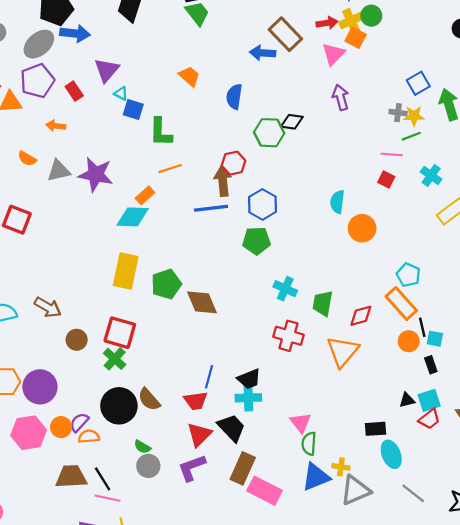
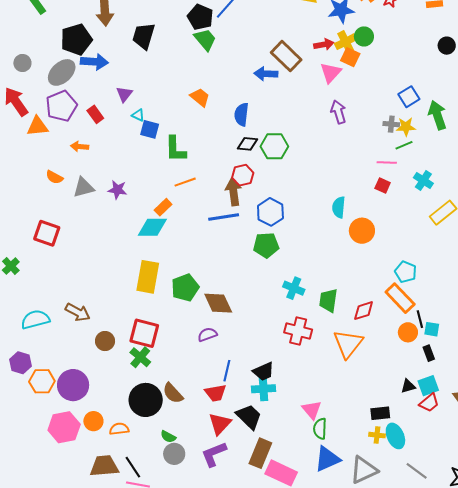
purple triangle: (107, 70) -> (124, 94), size x0.7
black diamond: (292, 122) -> (248, 144), moved
purple star: (96, 174) -> (117, 190), size x0.6
purple semicircle: (79, 422) -> (207, 334), moved, turned 30
yellow cross: (341, 467) -> (377, 435), moved

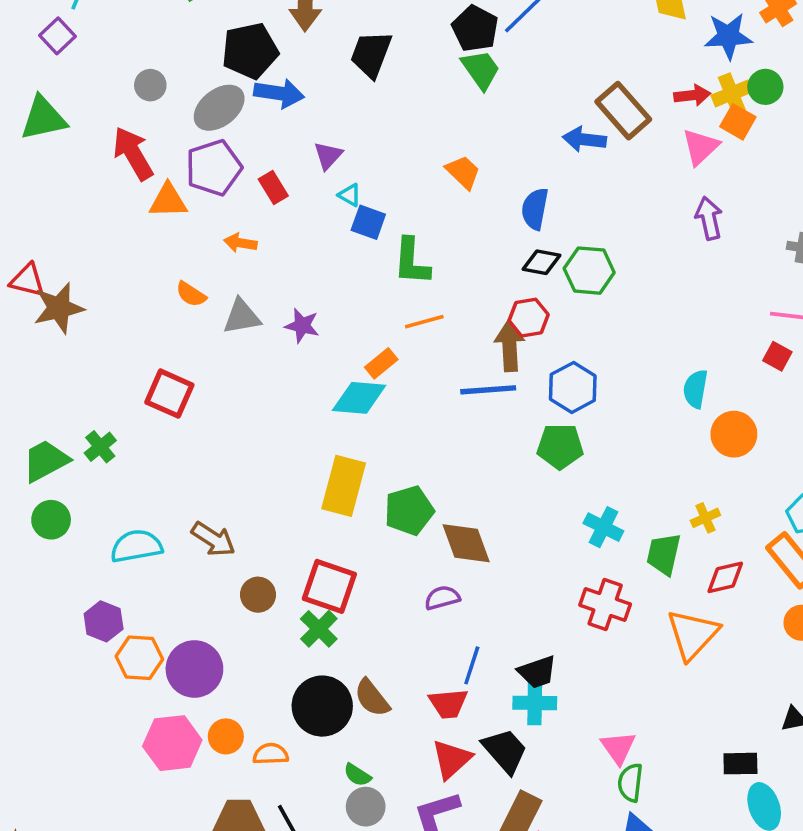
yellow cross: (377, 435) -> (705, 518), moved, turned -35

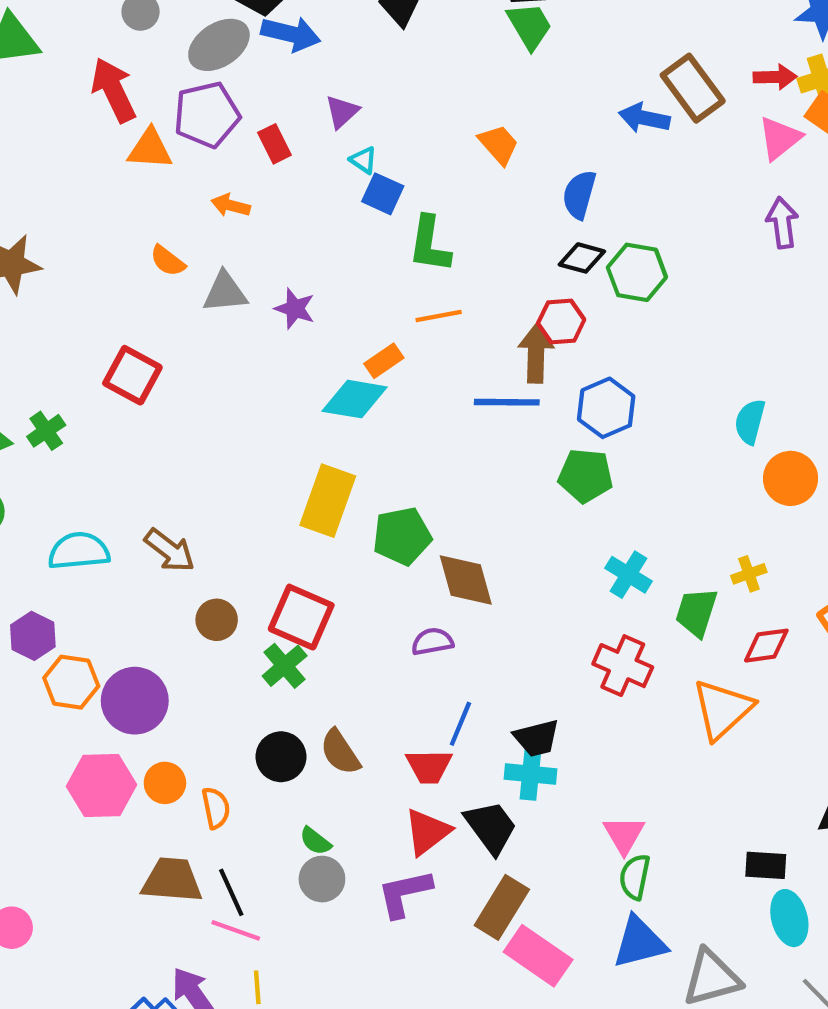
black circle: (322, 706) -> (281, 757), size x0.7
orange semicircle: (271, 754) -> (216, 808), turned 76

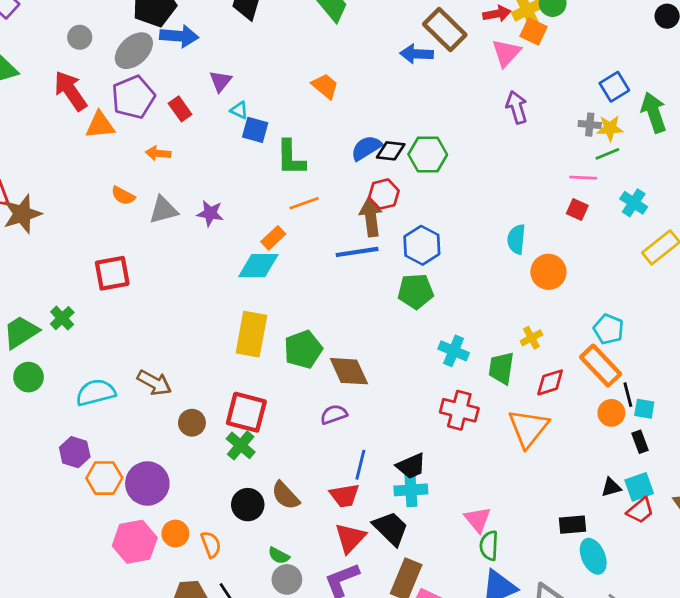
blue semicircle: (579, 195) -> (366, 148), moved, turned 52
red square: (132, 375) -> (112, 273), turned -30

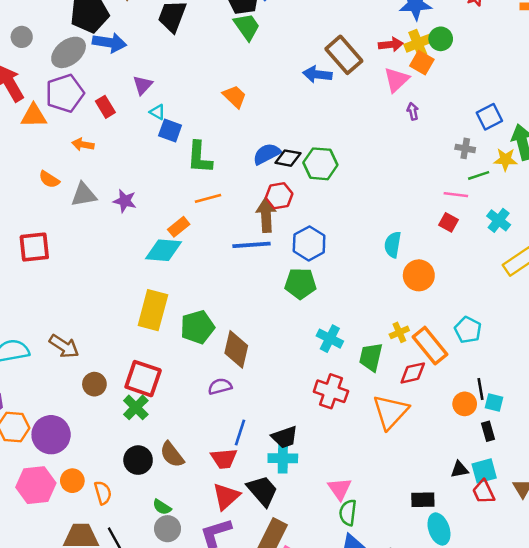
purple arrow: (517, 107) -> (413, 111), moved, size x0.6
yellow star: (610, 128) -> (505, 160), moved
orange rectangle: (601, 366) -> (430, 346), moved
brown diamond: (349, 371) -> (236, 349), turned 33
red trapezoid: (640, 510) -> (484, 492), turned 100

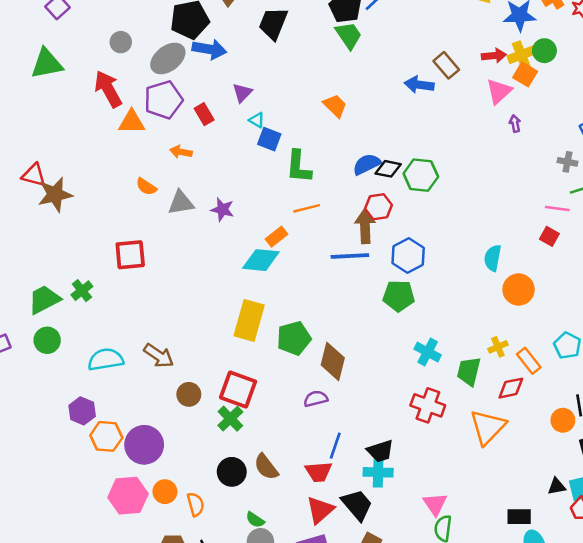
brown rectangle: (344, 55) -> (446, 65), size x0.7
orange rectangle: (430, 346) -> (529, 361), size x0.7

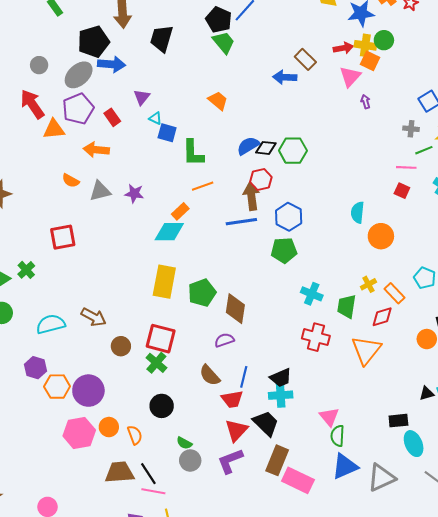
yellow cross: (521, 55) -> (365, 45), turned 35
orange arrow: (181, 152) -> (96, 150), size x1.4
brown semicircle: (266, 467) -> (210, 375), moved

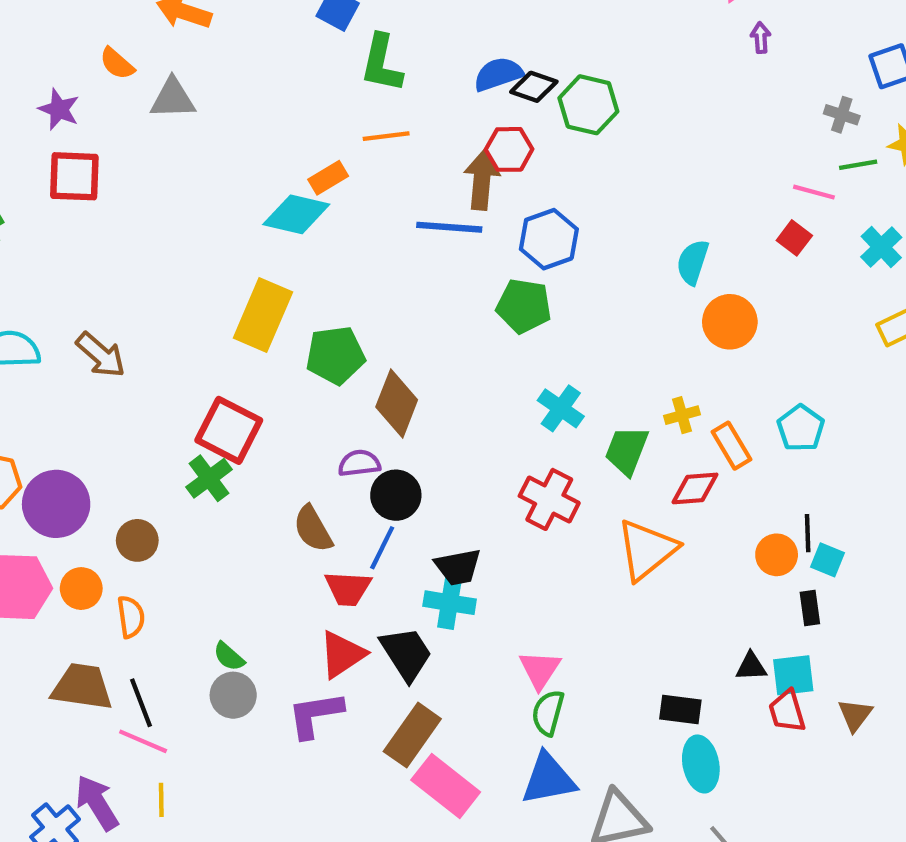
purple star: (134, 194) -> (59, 109), moved
brown circle: (121, 346) -> (137, 540), moved
black circle: (162, 406) -> (396, 495), moved

